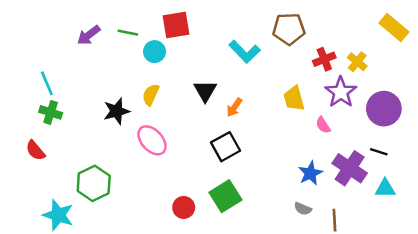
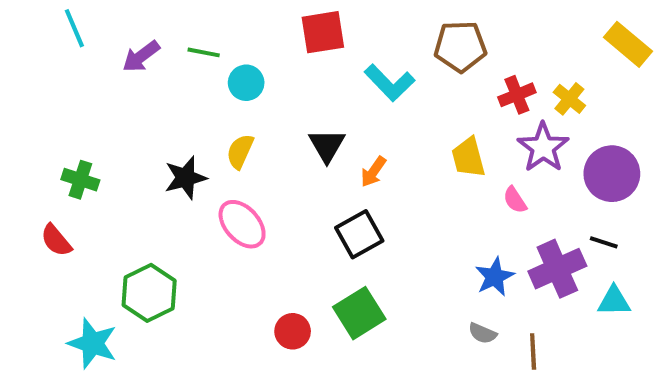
red square: (176, 25) -> (323, 32), moved
cyan line: (47, 83) -> (74, 28), moved
purple cross: (350, 168) -> (557, 269), turned 32

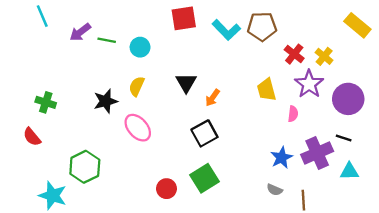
green line: (204, 52) -> (107, 40), moved
cyan L-shape: (390, 83) -> (226, 30), moved
red cross: (517, 95) -> (294, 54), turned -30
pink semicircle: (515, 200) -> (293, 114), turned -140

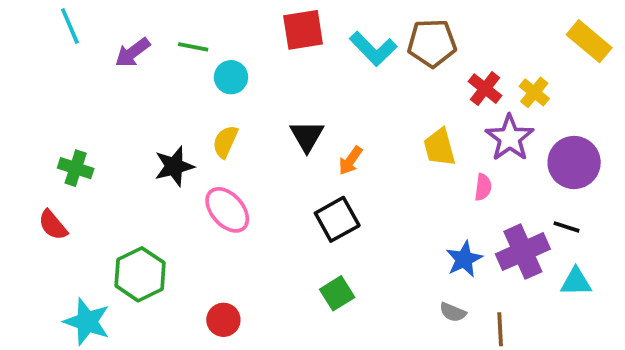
green line: (107, 40) -> (193, 47), moved
green square: (204, 178) -> (337, 293), size x0.7
red circle: (166, 189) -> (223, 320), moved

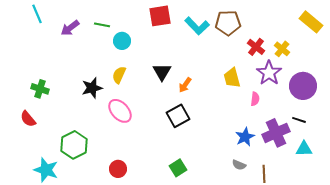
green square: (337, 293) -> (178, 168), moved

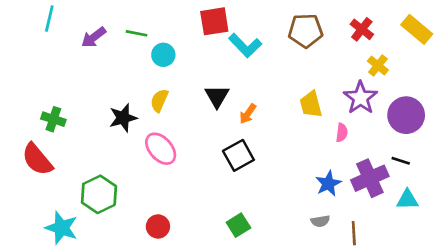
cyan line: (37, 14) -> (49, 19), turned 36
cyan L-shape: (197, 26) -> (245, 45), moved
red cross: (256, 47) -> (362, 29), moved
red semicircle: (28, 119) -> (37, 159), size x1.5
gray semicircle: (239, 165) -> (320, 221), turned -32

